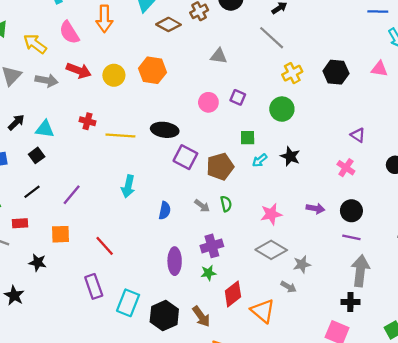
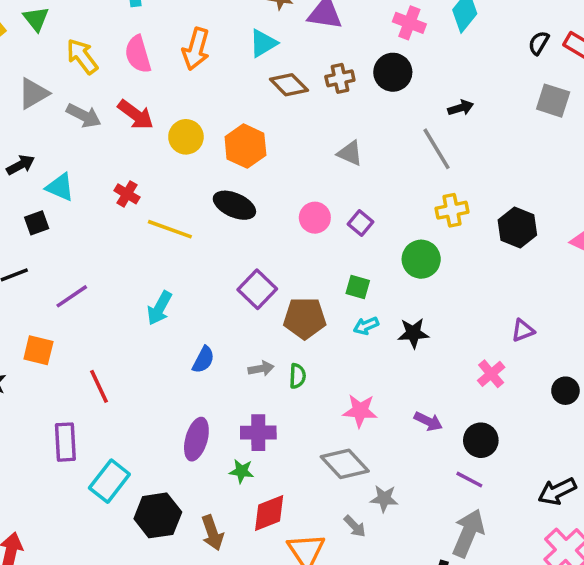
black ellipse: (165, 130) -> (234, 205), moved
purple triangle: (358, 135) -> (523, 330), turned 49
black star: (290, 156) -> (413, 333), turned 30
gray arrow: (202, 206) -> (261, 369), turned -63

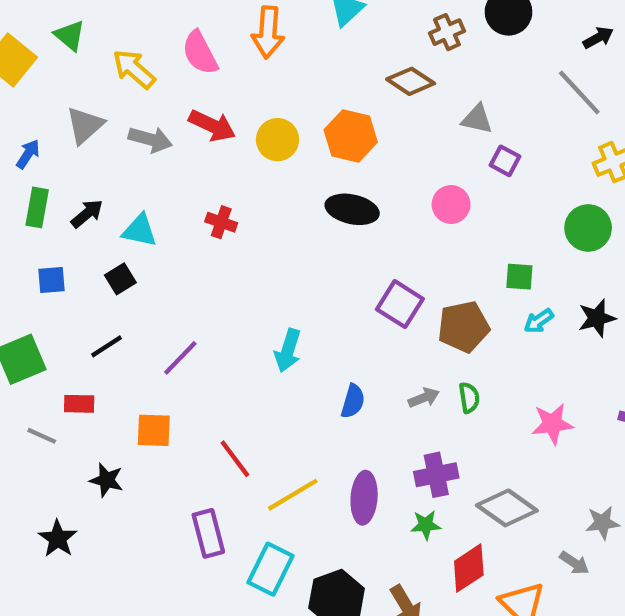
brown diamond: (289, 85) -> (411, 81), moved
purple square: (361, 223) -> (505, 161), moved
yellow line: (170, 229) -> (293, 495), moved, turned -39
gray diamond: (345, 464) -> (507, 508), moved

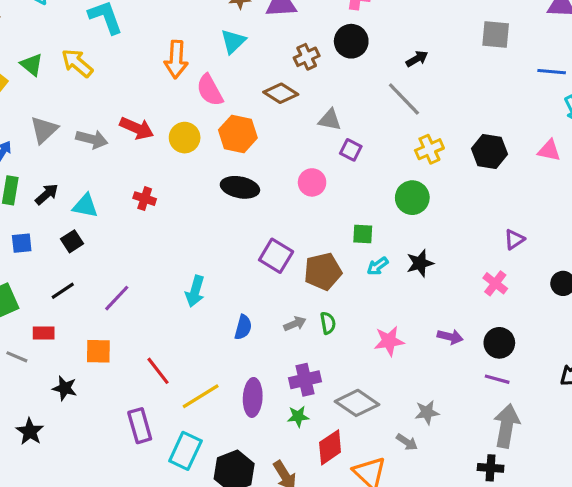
pink semicircle: (200, 53) -> (210, 90), moved
yellow arrow: (134, 69) -> (77, 63), moved

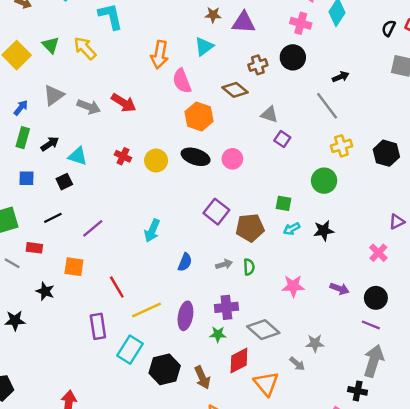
yellow circle: (185, 138) -> (156, 161), moved
pink circle: (312, 182) -> (232, 159), moved
black star: (30, 432) -> (15, 321), turned 30

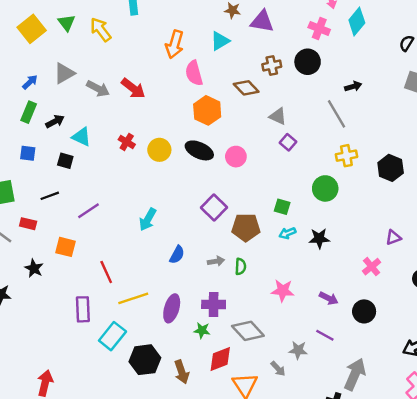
black square: (64, 182) -> (65, 161), turned 35
purple line: (371, 325) -> (325, 335), moved

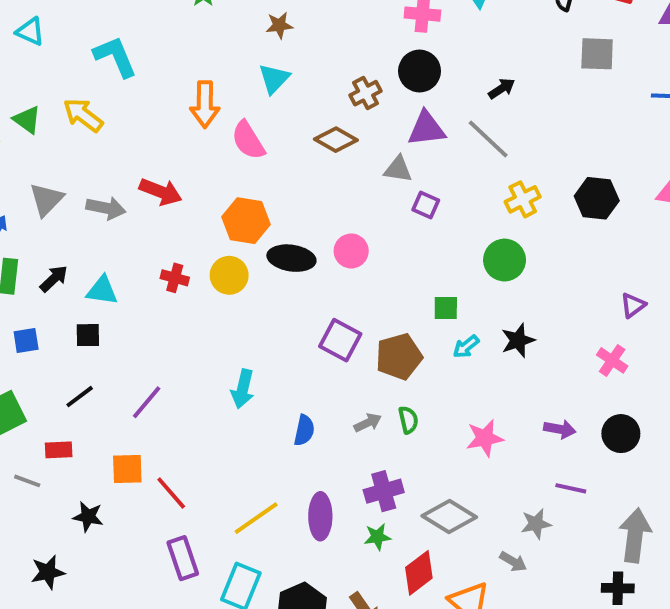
purple triangle: (262, 21) -> (426, 129), moved
orange hexagon: (207, 110) -> (246, 221), moved
red line: (106, 272) -> (171, 493), moved

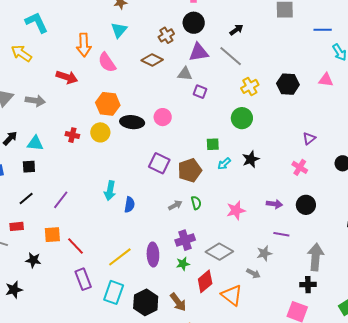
red arrow: (161, 192) -> (67, 77), moved
blue semicircle: (304, 430) -> (130, 205), moved

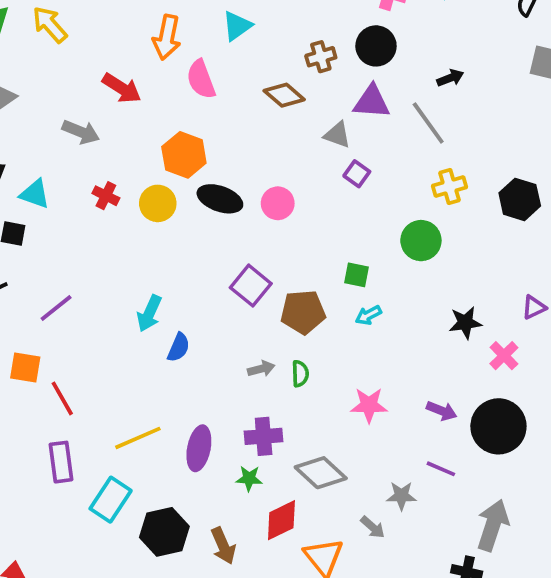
gray arrow: (35, 101) -> (81, 132), moved
black star: (251, 159) -> (465, 323), moved
black circle: (306, 205) -> (498, 426), size x1.5

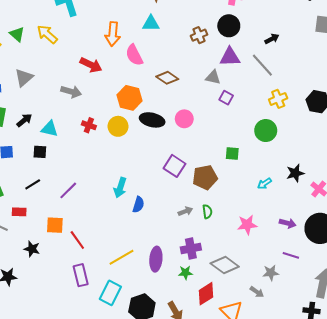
cyan triangle: (237, 26) -> (151, 23), turned 42
brown diamond: (284, 95) -> (167, 78), moved
cyan arrow: (368, 315) -> (264, 184), moved

